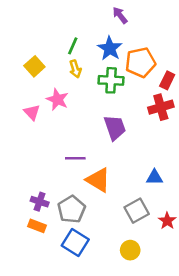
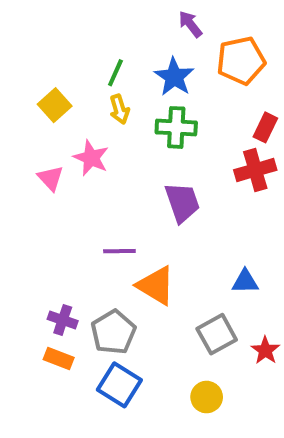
orange pentagon: (140, 62) -> (241, 61), moved

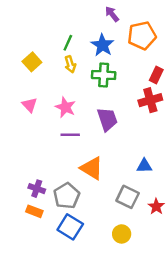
pink star: (91, 158) -> (65, 107), moved
purple line: (119, 251) -> (70, 135), moved
gray square: (217, 334) -> (128, 197), turned -35

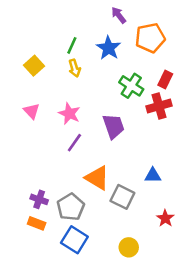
green cross: (104, 75) -> (131, 86), moved, turned 30
purple line: (70, 135) -> (74, 143), turned -54
gray square: (128, 197) -> (122, 197), moved

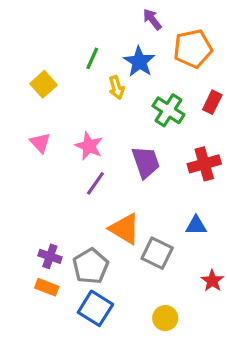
yellow arrow: (74, 68) -> (117, 88), moved
red cross: (159, 106) -> (204, 164), moved

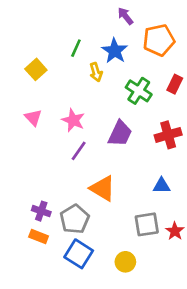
purple trapezoid: (146, 162) -> (120, 134), turned 44
gray square: (157, 253) -> (147, 224), moved, turned -35
yellow circle: (165, 318) -> (125, 262), moved

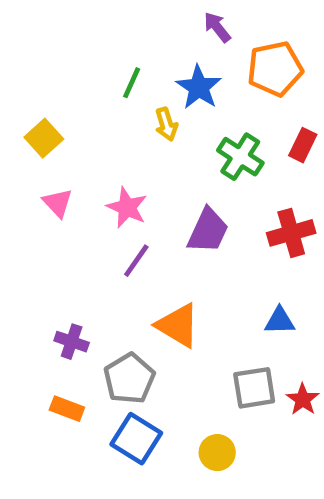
yellow square: (36, 69) -> (44, 138), moved
purple cross: (41, 211) -> (72, 342), moved

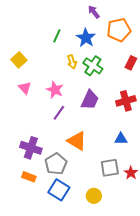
yellow arrow: (166, 124) -> (72, 62), moved
green cross: (240, 157) -> (93, 66), moved
purple cross: (72, 342) -> (31, 148), size x1.5

